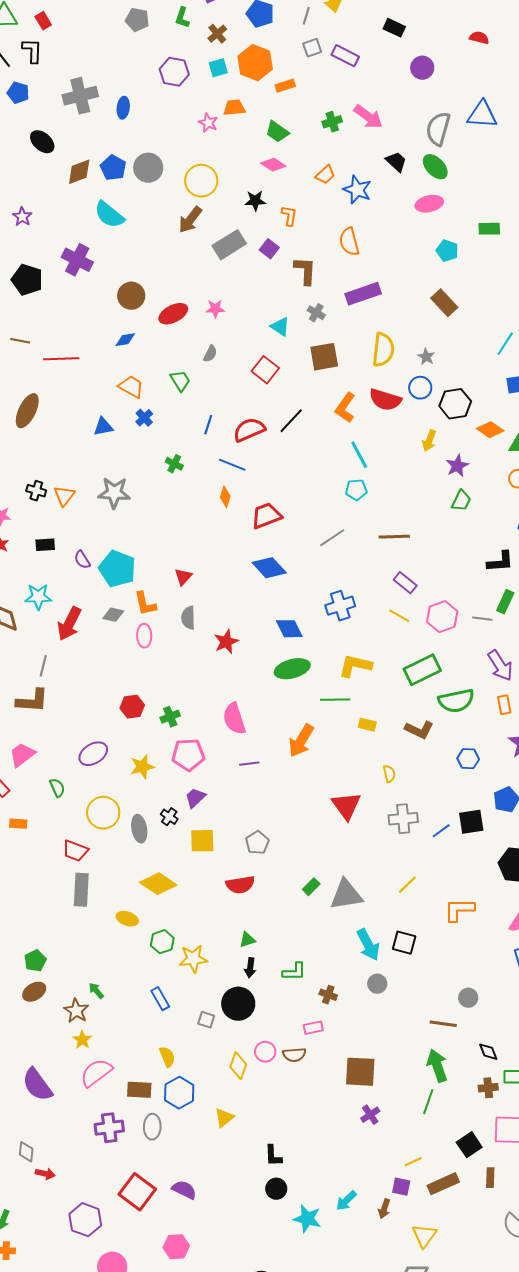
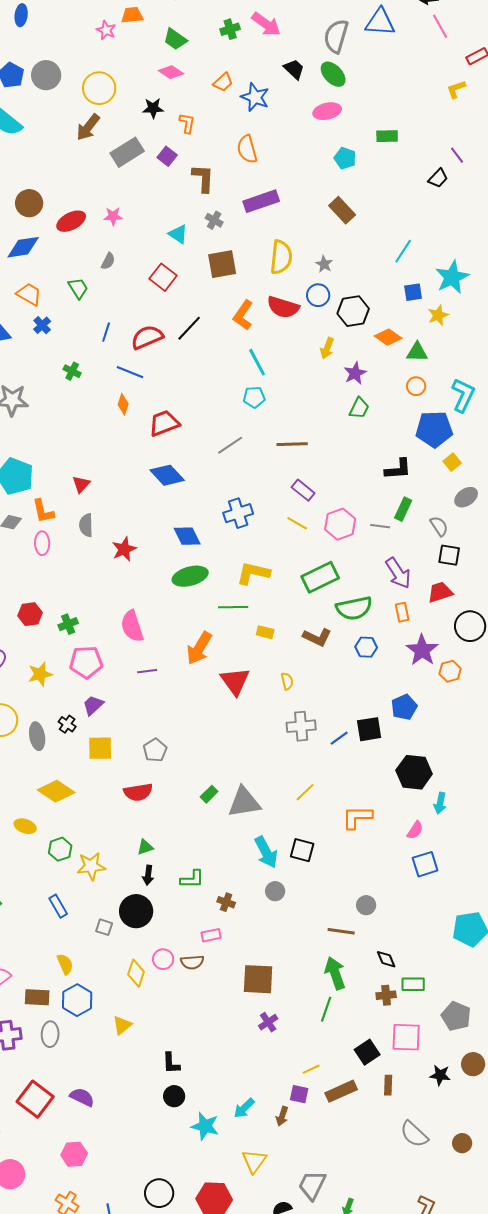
blue diamond: (125, 340) -> (23, 247), size x1.6
blue hexagon: (468, 759) -> (366, 647), moved
red triangle: (346, 806) -> (235, 681), moved
yellow triangle: (424, 1236) -> (254, 1161), moved

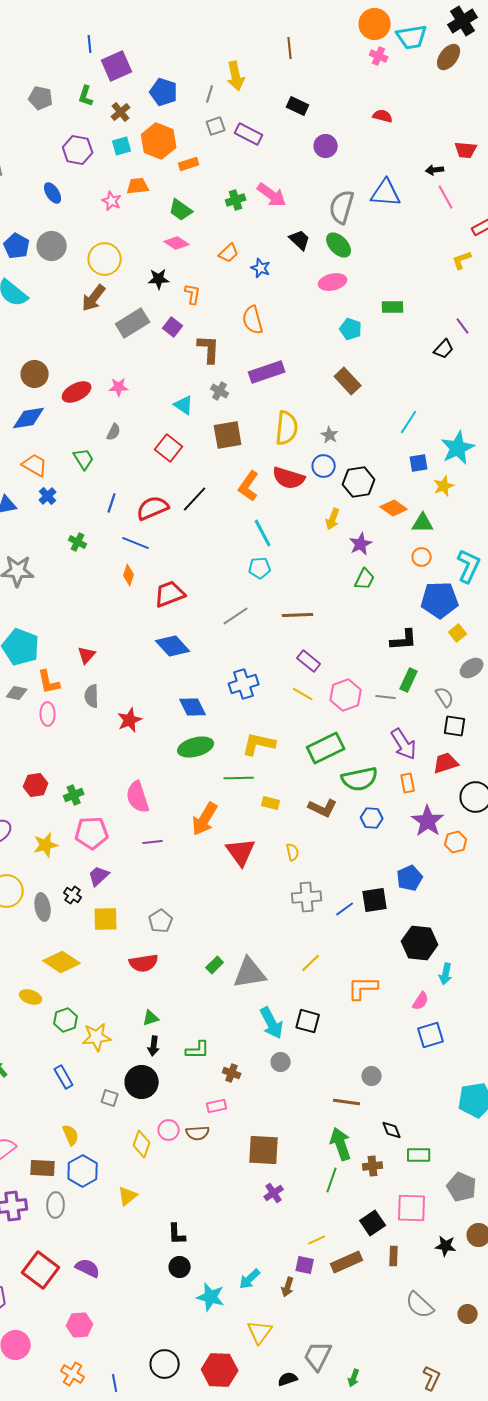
blue ellipse: (21, 15) -> (53, 193), moved, turned -40
blue star: (255, 97) -> (261, 268), size x0.7
brown cross: (386, 995) -> (373, 1166), moved

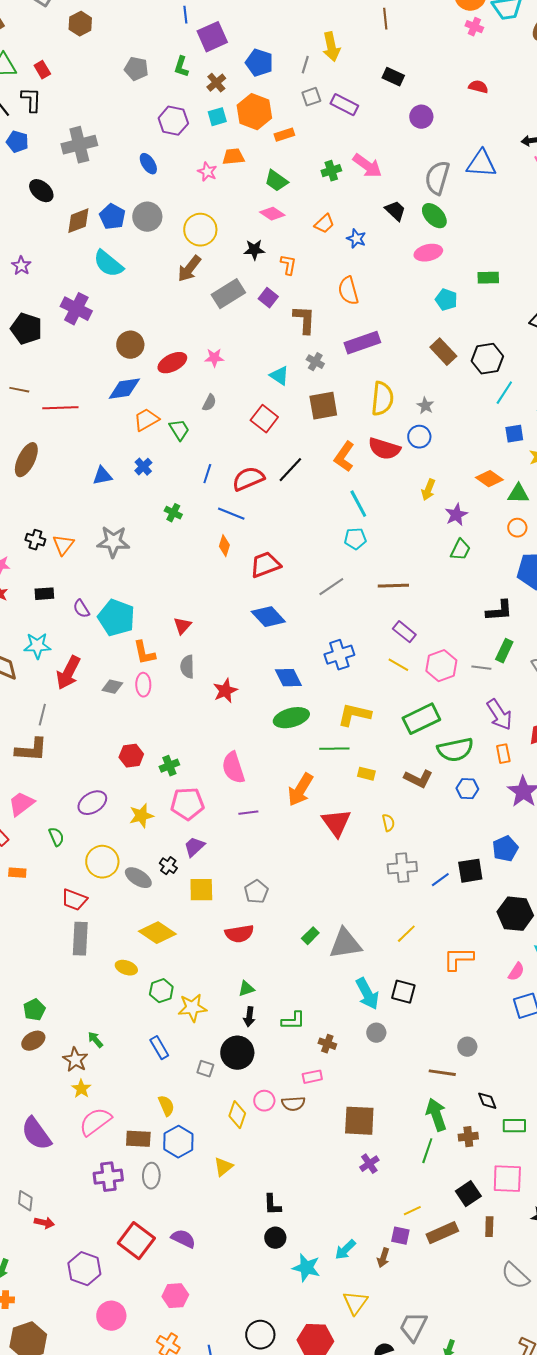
orange trapezoid: (35, 465) -> (146, 420), moved, turned -60
black hexagon: (359, 482) -> (487, 359), moved
gray diamond: (17, 693) -> (112, 687), moved
gray ellipse: (43, 907) -> (138, 878), turned -48

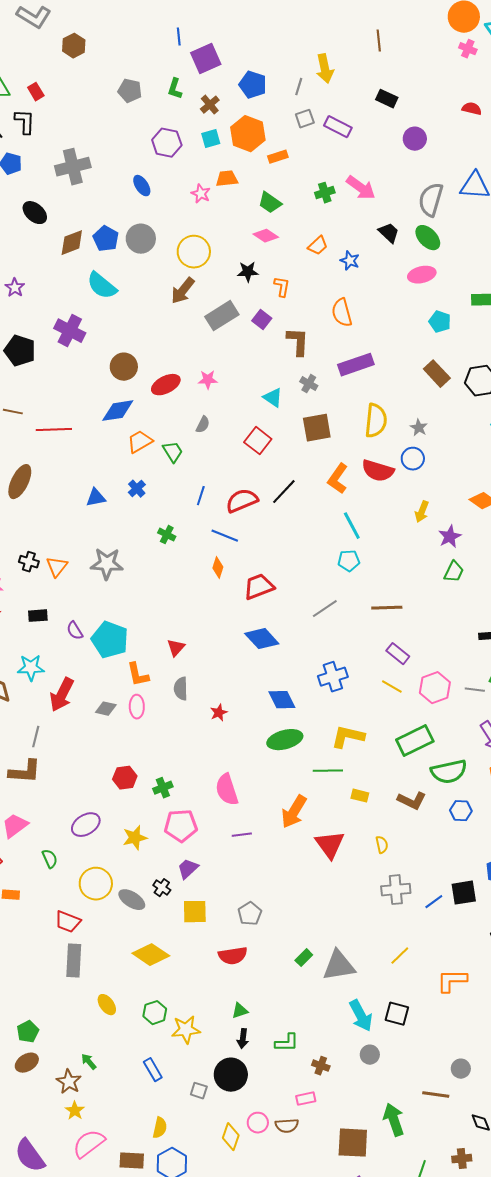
red star: (225, 691) -> (219, 713), size x0.7
yellow ellipse: (126, 968) -> (107, 1005), moved, turned 35
yellow semicircle: (166, 1106) -> (160, 1128), turned 35
green arrow: (436, 1115) -> (394, 1120), moved

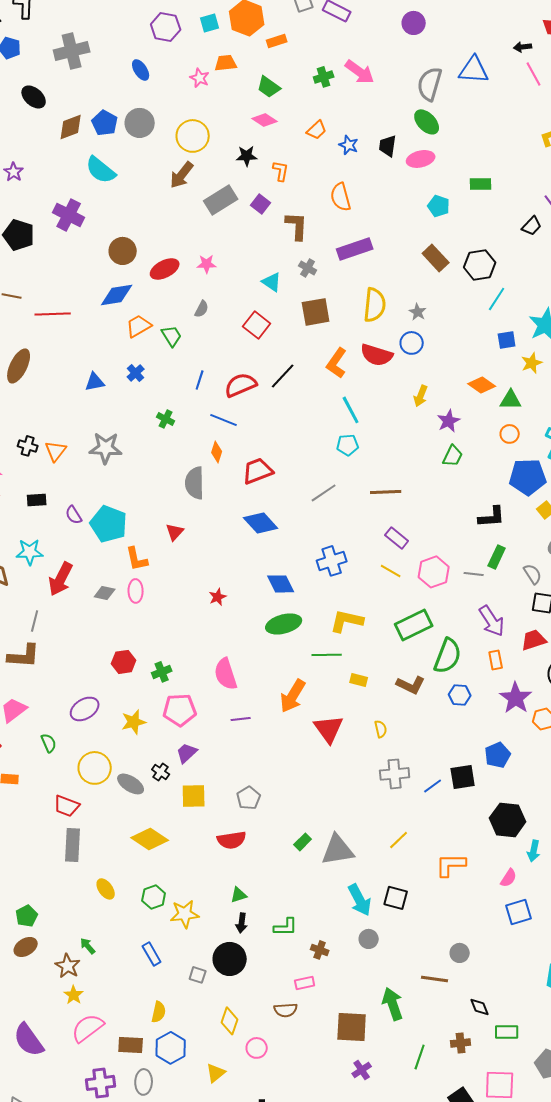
black trapezoid: (389, 233) -> (388, 146), moved, turned -125
gray semicircle: (181, 689) -> (195, 483), moved, size x1.4
green semicircle: (449, 772) -> (448, 656), turned -57
pink circle: (258, 1123) -> (257, 1048), moved

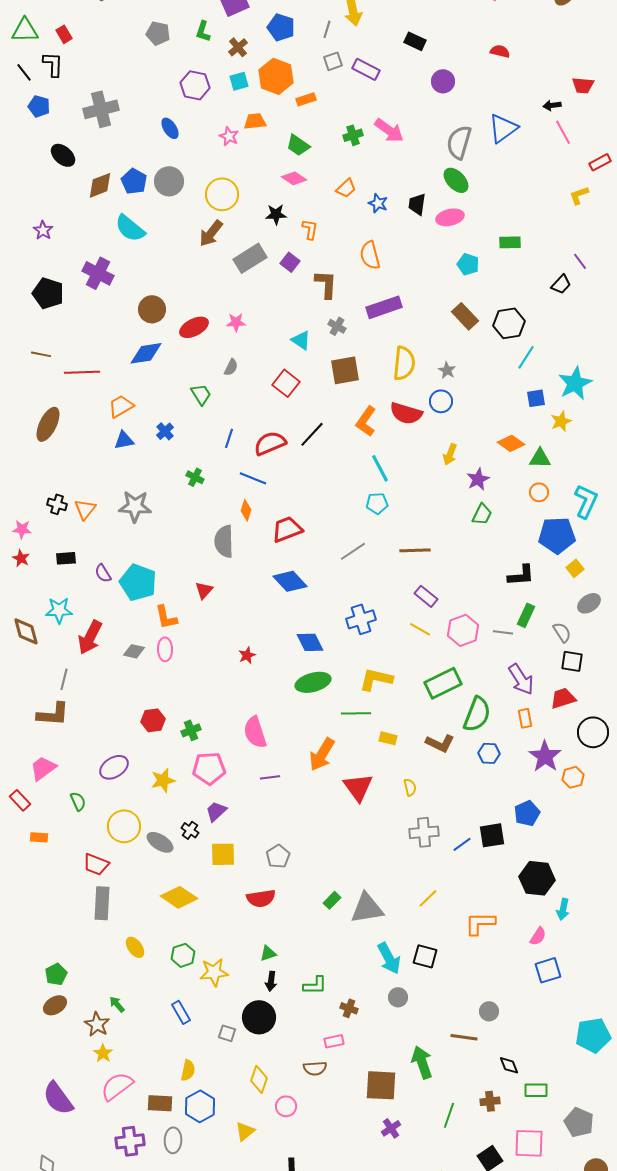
blue triangle: (474, 70) -> (503, 128), turned -40
orange trapezoid: (139, 326) -> (121, 406), moved

